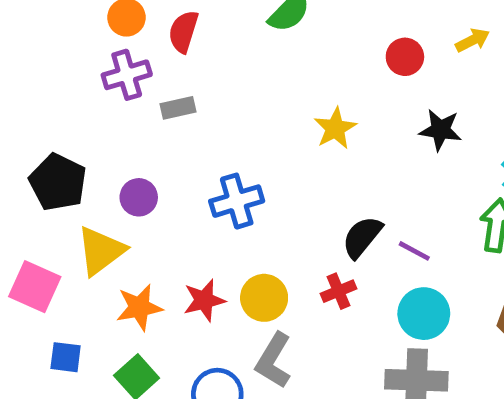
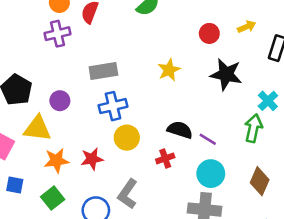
gray rectangle: (178, 108) -> (103, 71), moved, size x1.5
black star: (440, 130) -> (226, 74), size x1.4
black semicircle: (362, 237) -> (180, 130), turned 65
yellow triangle: (101, 251) -> (37, 128), turned 40
yellow circle: (264, 298) -> (127, 138), moved

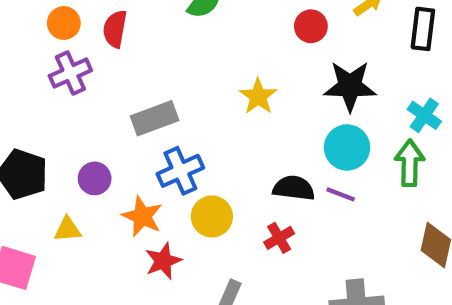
yellow triangle: (37, 128) -> (67, 229), size x0.6
orange star: (56, 161) -> (142, 216), moved, turned -30
cyan circle: (211, 174) -> (347, 147), moved

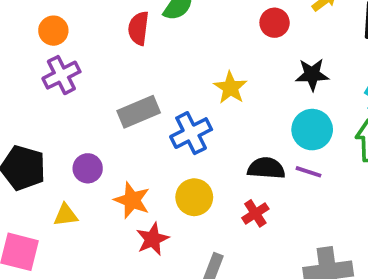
red semicircle: (115, 29) -> (139, 28), moved
black star: (350, 86) -> (312, 74), size x0.7
blue cross: (180, 171) -> (191, 133), moved

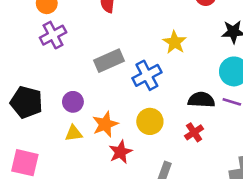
orange star: (132, 200) -> (105, 124), turned 30
yellow triangle: (66, 215) -> (74, 133), moved

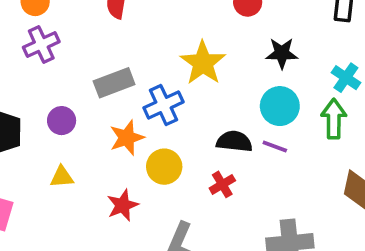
yellow star: (175, 42) -> (203, 63), size x1.4
purple circle: (73, 102) -> (62, 121), moved
orange star: (105, 124) -> (127, 138), moved

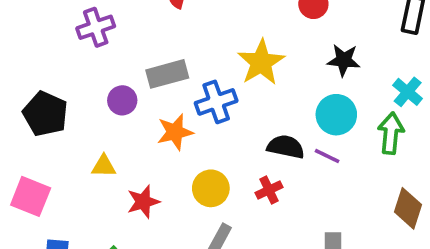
purple circle: (62, 121) -> (122, 100), moved
yellow circle: (164, 167) -> (211, 188), moved
red star: (123, 205) -> (143, 202), moved

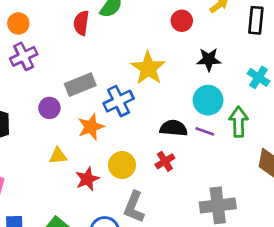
green arrow: (391, 133) -> (239, 122), moved
yellow triangle: (104, 166) -> (58, 156), moved
red star: (143, 202) -> (87, 179), moved

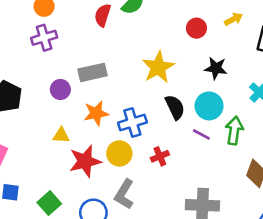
blue cross: (119, 101) -> (132, 123), moved
black semicircle: (174, 128) -> (175, 107), moved, turned 50
red star: (87, 179) -> (85, 161), size x1.4

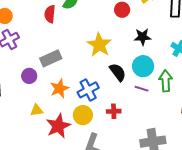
red cross: (160, 156) -> (114, 111), turned 32

